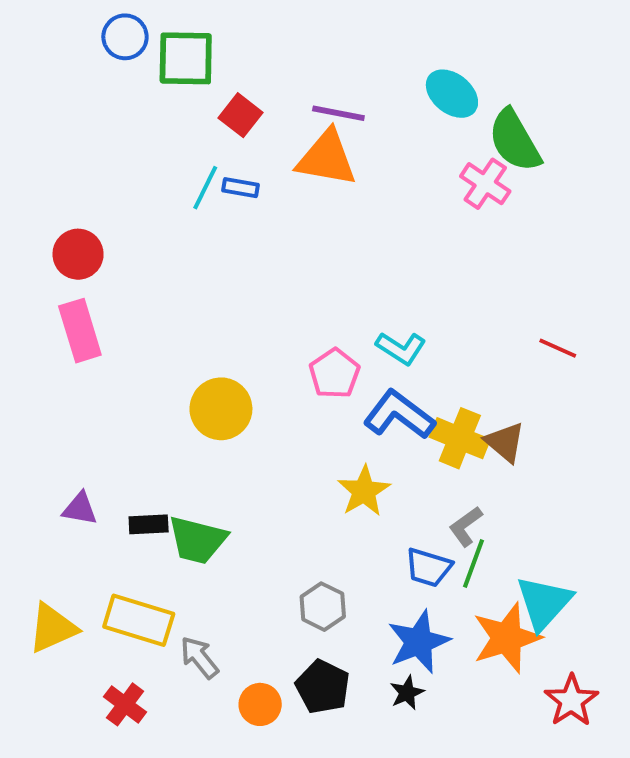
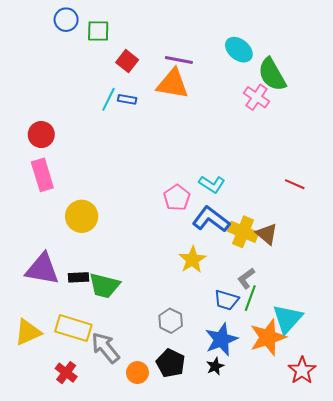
green square: (186, 58) -> (98, 31), size x0.7
yellow circle: (221, 409) -> (82, 216), moved
purple triangle: (80, 509) -> (42, 269), size x1.8
gray arrow: (199, 657) -> (105, 348), size x1.4

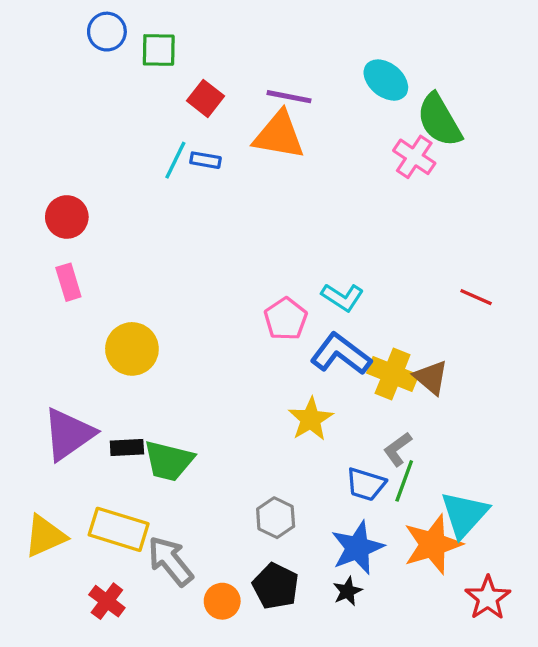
pink rectangle: (42, 175) -> (68, 282), size x0.7
purple triangle: (42, 269) -> (68, 434), turned -45

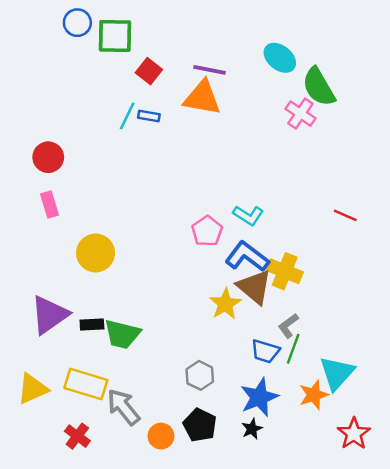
green square: (159, 50) -> (115, 36), size x1.4
brown triangle: (431, 377) -> (254, 287), moved, size x1.4
orange star: (433, 544) -> (314, 395), size x0.7

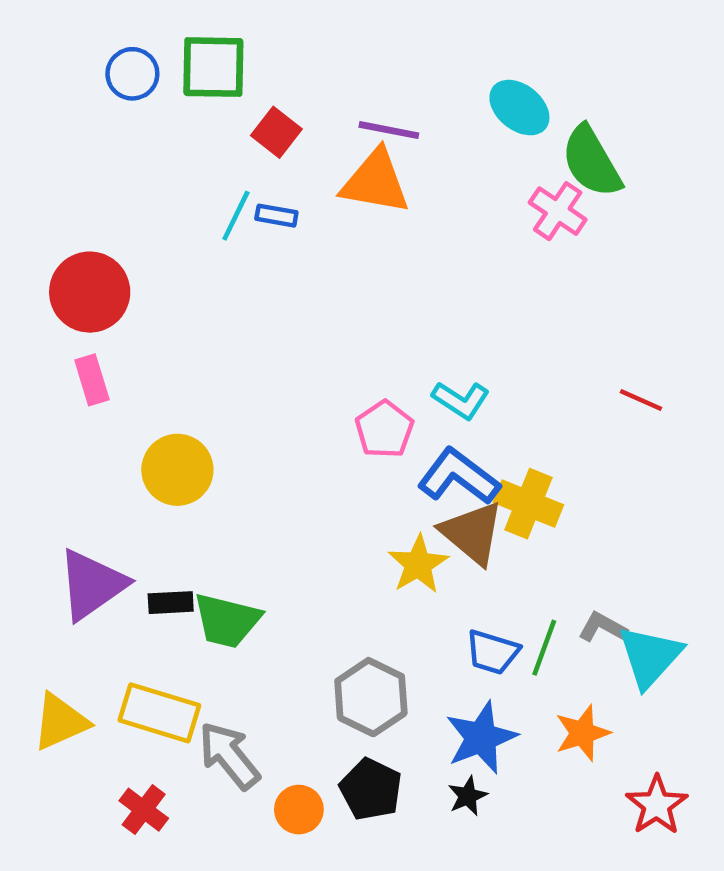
blue circle: (77, 23) -> (132, 74), moved
red circle: (48, 157) -> (90, 292), size x1.4
gray L-shape: (288, 326) -> (603, 627), moved, turned 65
cyan triangle: (337, 373) -> (650, 657), moved
gray hexagon: (200, 375) -> (371, 697), size x1.4

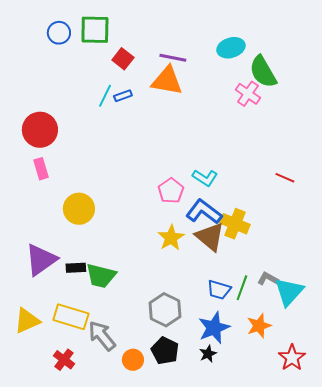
cyan ellipse: (519, 108) -> (231, 48), turned -56
blue rectangle: (276, 216) -> (123, 96), turned -30
yellow star: (418, 564) -> (171, 238), moved

